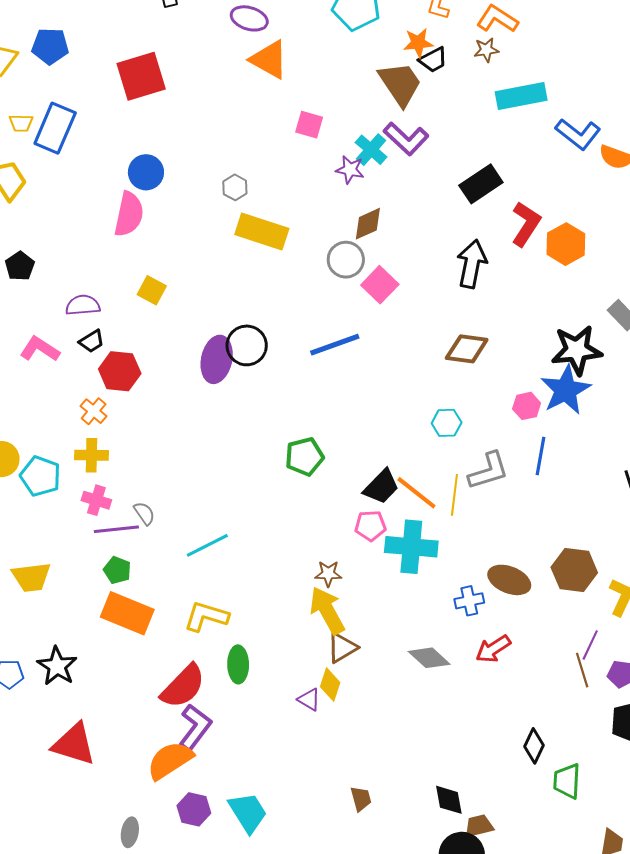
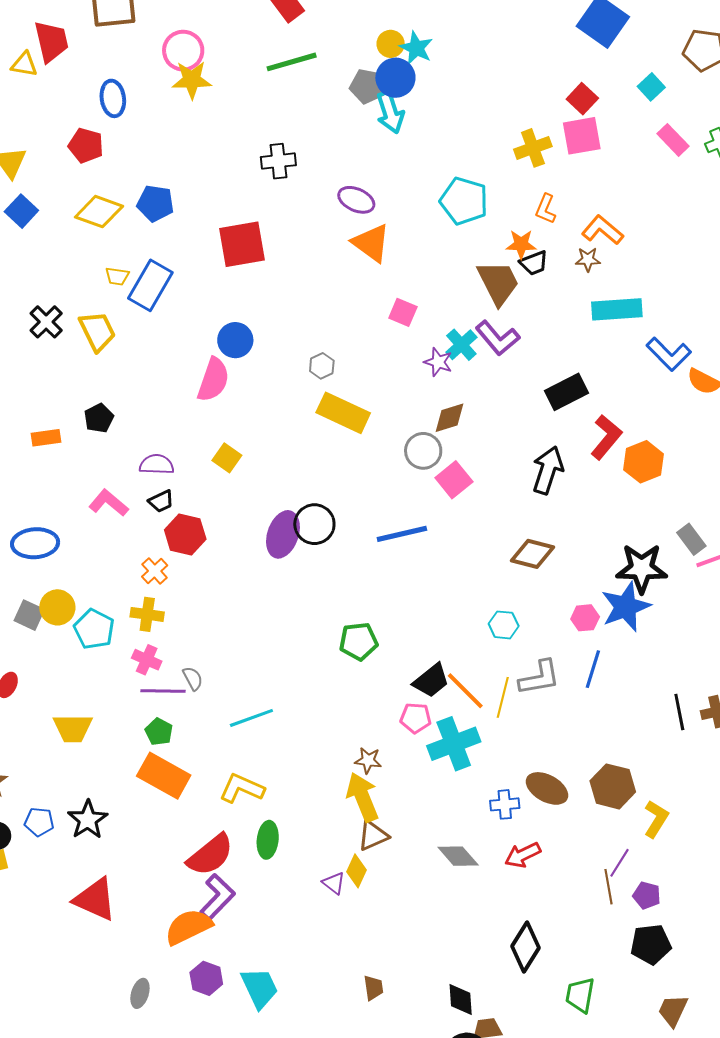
cyan cross: (411, 547) -> (454, 744), turned -33
black diamond: (534, 746) -> (526, 947), moved, size x1.4

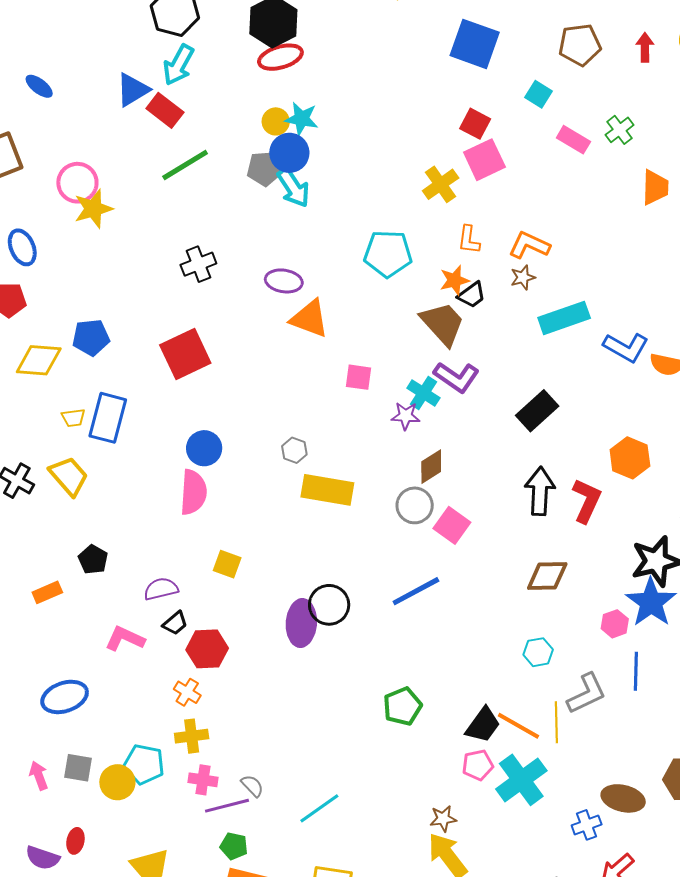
red L-shape: (606, 437) -> (587, 501), moved
yellow circle: (57, 607) -> (117, 782), moved

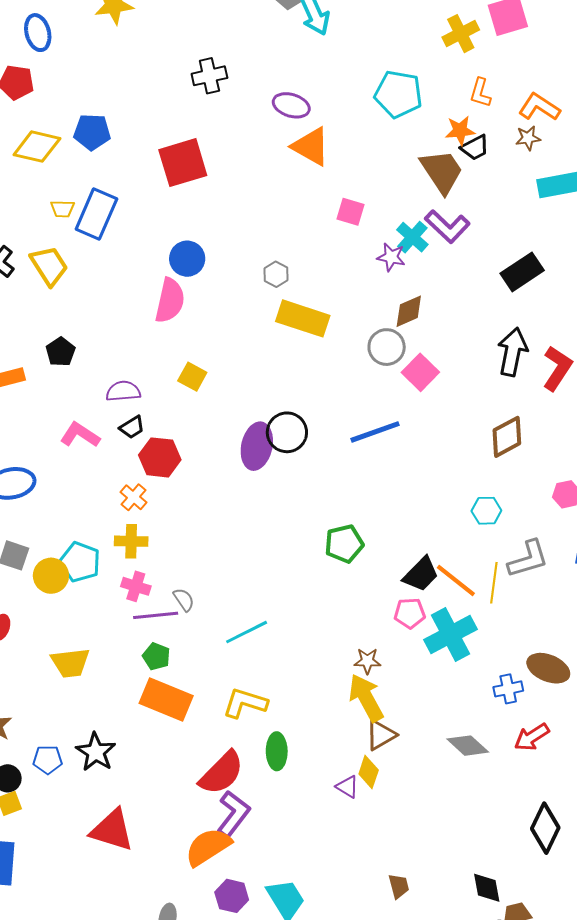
brown diamond: (547, 576) -> (507, 437), turned -36

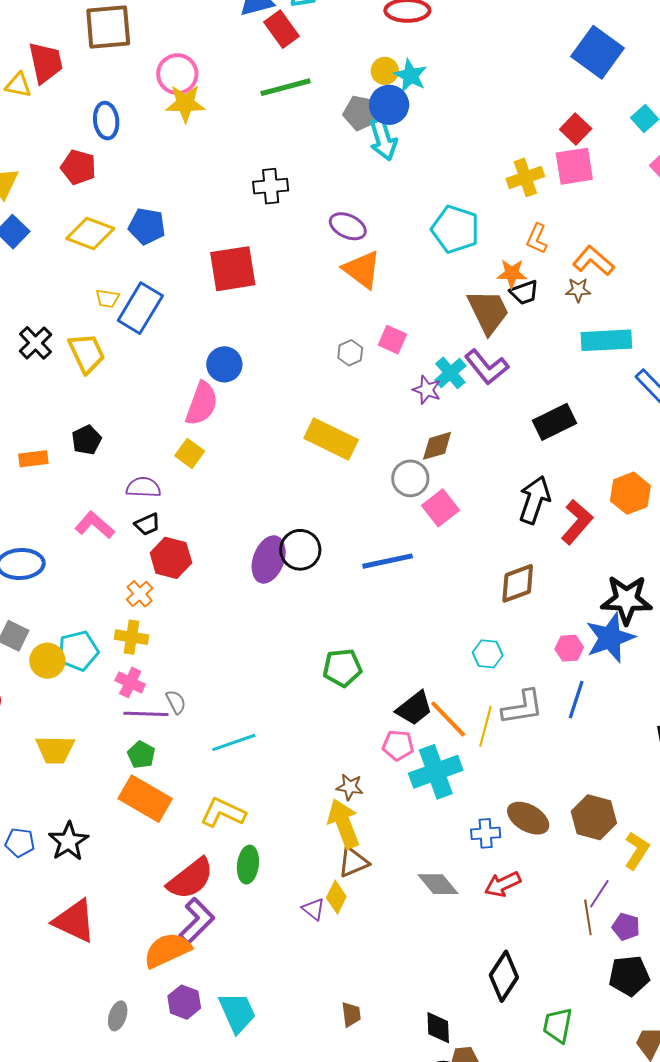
gray hexagon: (276, 274) -> (350, 353), moved
yellow square: (192, 377) -> (190, 453), moved
cyan pentagon: (80, 562) -> (78, 651), turned 30

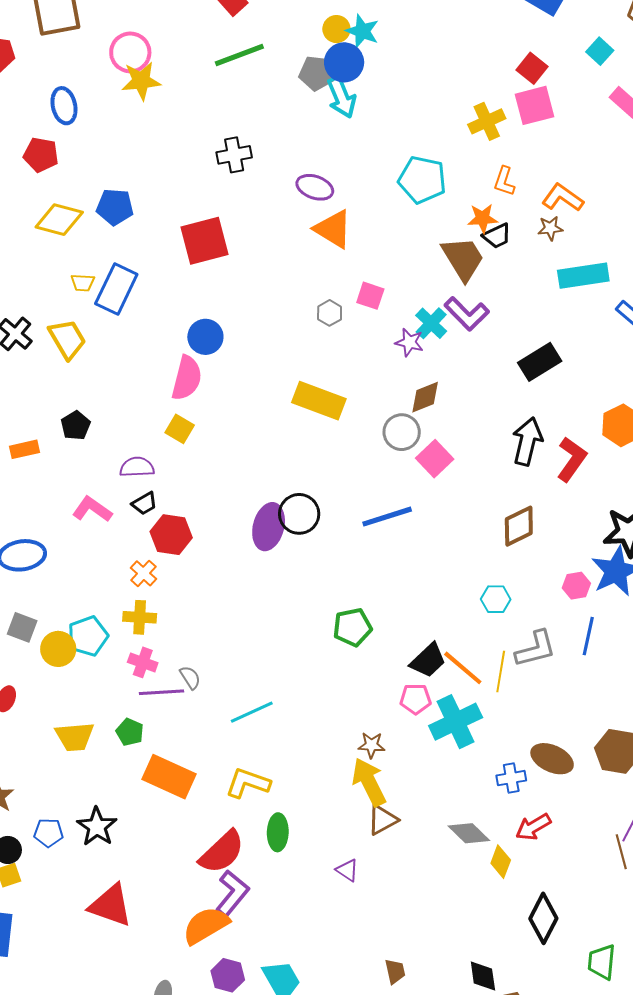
green pentagon: (141, 755) -> (130, 732), moved
yellow diamond: (336, 897) -> (501, 862), moved

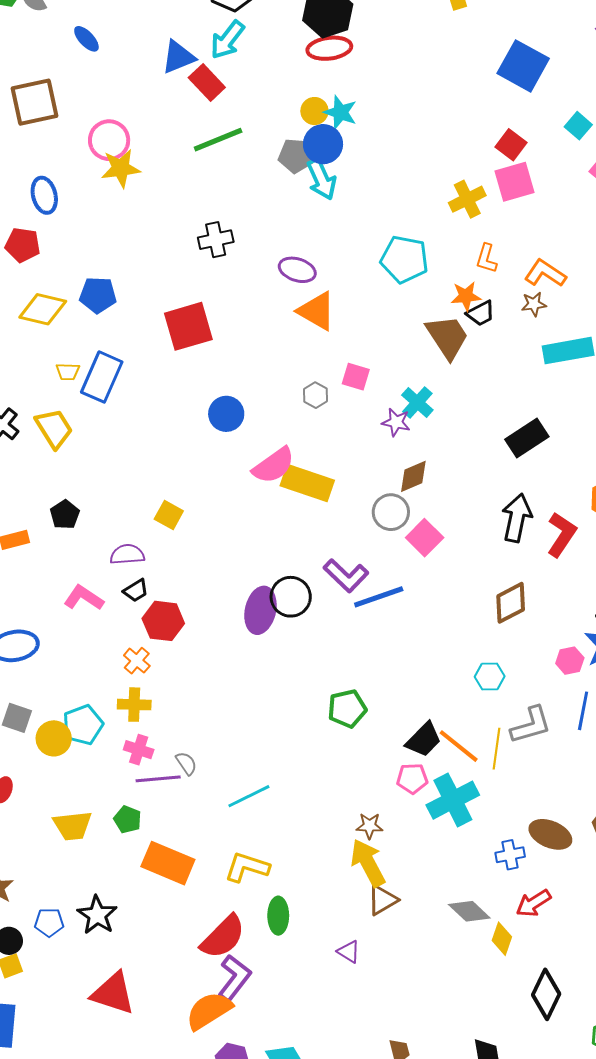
purple L-shape: (467, 314) -> (346, 576), moved
blue circle: (205, 337) -> (226, 414), moved
pink semicircle: (187, 378) -> (274, 465), moved, turned 42

